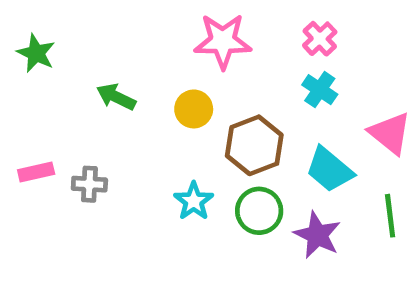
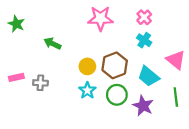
yellow circle: (194, 109) -> (87, 66), moved

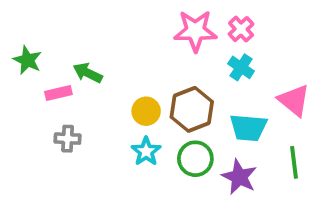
pink star: (100, 18) -> (195, 31), moved
green star: (16, 24) -> (27, 60), moved
cyan trapezoid: (149, 76) -> (248, 128), turned -35
pink rectangle: (16, 77) -> (58, 93), moved

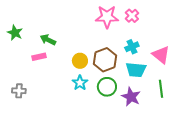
cyan cross: (241, 67) -> (132, 47), moved, turned 32
pink rectangle: (58, 93) -> (39, 57), moved
gray cross: (68, 139) -> (19, 91), moved

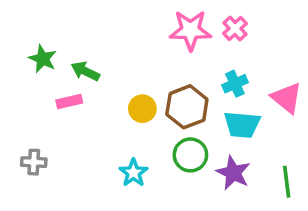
green star: (15, 33) -> (43, 59), moved
cyan star: (80, 83) -> (133, 173), moved
green line: (161, 89) -> (287, 182), moved

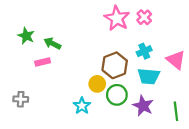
pink star: (190, 30) -> (117, 18), turned 30
yellow circle: (142, 109) -> (97, 84), moved

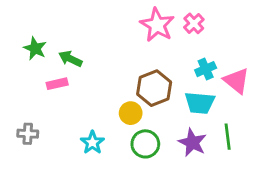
cyan cross: (144, 51) -> (206, 69), moved
green circle: (117, 95) -> (145, 144), moved
cyan star: (82, 106) -> (92, 142), moved
green line: (176, 111) -> (228, 137), moved

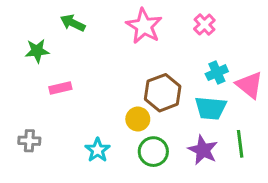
pink star: (157, 25) -> (144, 26), moved
green star: (35, 48) -> (37, 51), turned -30
green arrow: (70, 59) -> (73, 23), moved

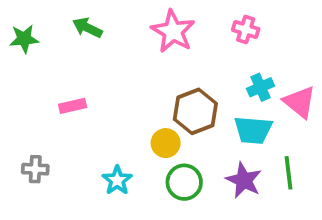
pink cross: (204, 24) -> (246, 30), turned -30
green star: (37, 51) -> (24, 39), moved

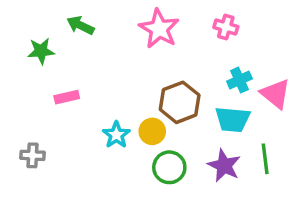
green star: (24, 39) -> (41, 51), moved
cyan star: (117, 180) -> (116, 135), moved

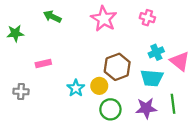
green star: (41, 51) -> (15, 33), moved
gray cross: (32, 155) -> (21, 91), moved
purple star: (224, 166) -> (146, 108), turned -30

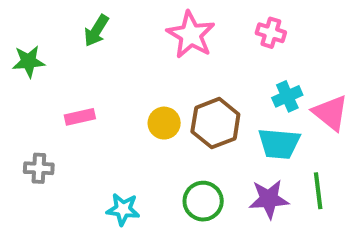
green arrow: (52, 17) -> (96, 31), turned -84
yellow circle: (99, 86) -> (164, 123), moved
cyan star: (76, 88) -> (123, 209), moved, turned -30

